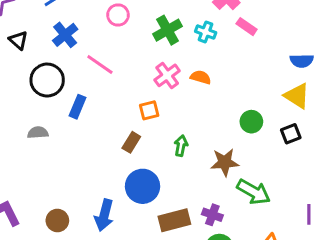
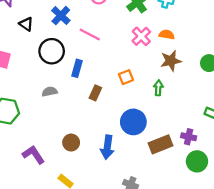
orange square: (149, 110) -> (126, 77), moved
brown rectangle: (131, 142) -> (95, 93), moved
brown star: (225, 162) -> (171, 61), moved
brown circle: (57, 220) -> (71, 143), moved

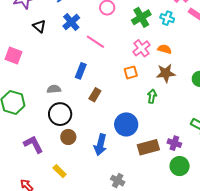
black circle: (52, 51) -> (60, 114), moved
orange square: (126, 77) -> (131, 72), moved

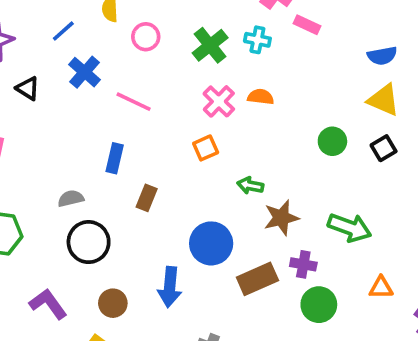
brown star: (166, 73) -> (281, 218), moved
green arrow: (152, 96) -> (250, 185), turned -80
brown circle: (68, 137) -> (113, 303), moved

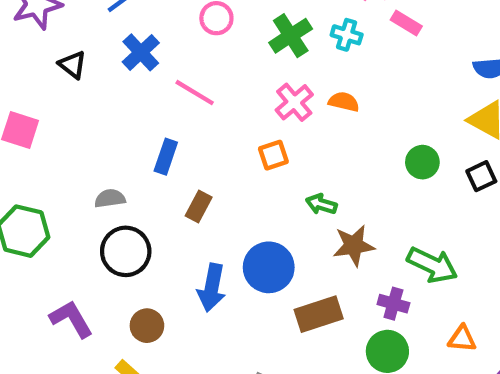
purple cross: (303, 264) -> (393, 304), moved
blue arrow: (170, 287) -> (212, 288), moved

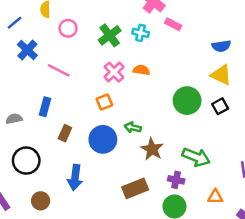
green circle: (422, 162) -> (187, 101), size x1.5
gray semicircle: (110, 198) -> (14, 119), moved
brown star: (354, 246) -> (152, 149), turned -30
blue circle: (269, 267) -> (103, 139), moved

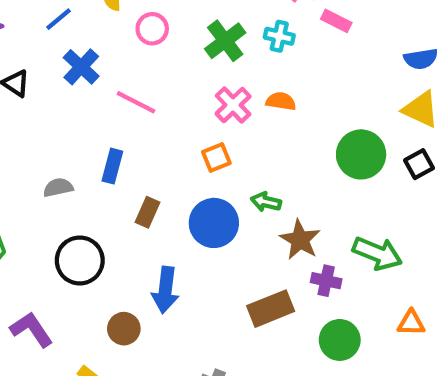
purple cross: (176, 180) -> (326, 281), moved
brown circle: (41, 201) -> (124, 329), moved

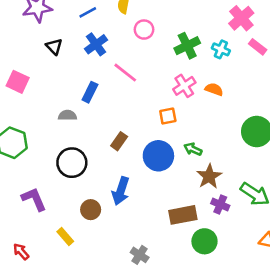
blue rectangle: (112, 166) -> (90, 92), moved
green circle: (340, 340) -> (204, 241), moved

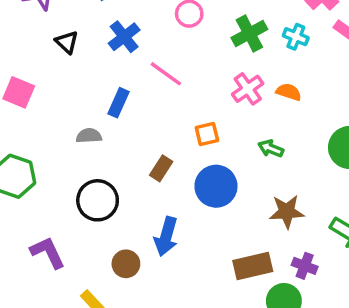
orange square: (168, 116) -> (207, 134), moved
green arrow: (193, 149) -> (271, 149), moved
brown star: (209, 176) -> (287, 212), turned 30
purple cross: (220, 205) -> (305, 266), moved

